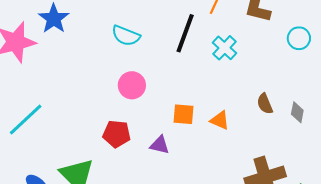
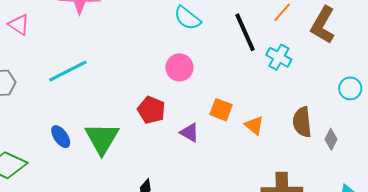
black line: (185, 33) -> (245, 32), turned -60
cyan circle: (299, 38) -> (350, 88), moved
cyan cross: (225, 48) -> (279, 57), turned -30
brown semicircle: (265, 104) -> (302, 122), size x1.4

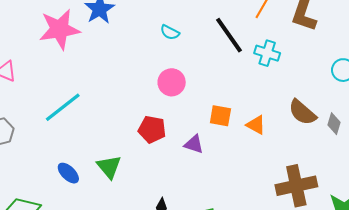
cyan semicircle: (187, 18) -> (170, 32), size x0.7
brown semicircle: (302, 122) -> (302, 112), turned -32
green triangle: (102, 138) -> (109, 167), size x0.7

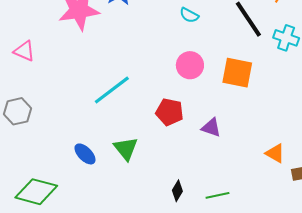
cyan line: (63, 107) -> (112, 90), moved
orange square: (220, 116) -> (237, 73), moved, size x1.4
orange triangle: (256, 125) -> (275, 153), moved

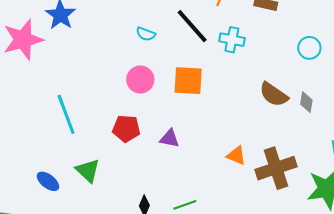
cyan semicircle: (189, 15) -> (146, 34), moved
cyan line: (112, 90) -> (66, 114), turned -66

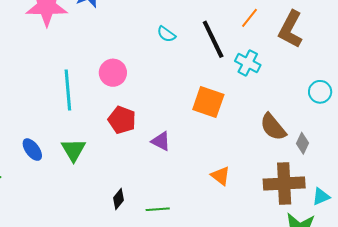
pink circle: (140, 80) -> (113, 73), moved
orange square: (188, 81) -> (208, 102), moved
brown cross: (276, 168) -> (284, 184), moved

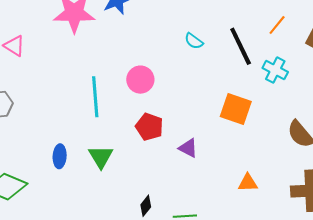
blue ellipse: (32, 150) -> (60, 156), turned 40
orange triangle: (221, 176) -> (248, 183), turned -40

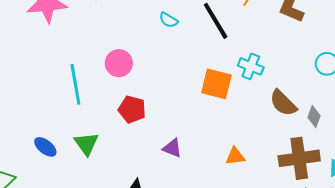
cyan cross: (275, 70) -> (251, 66), moved
purple triangle: (188, 148) -> (172, 148), moved
blue ellipse: (60, 156) -> (45, 147), turned -50

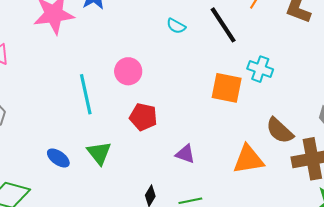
brown semicircle: (283, 103) -> (280, 131), moved
orange triangle: (235, 156) -> (248, 159), size x1.6

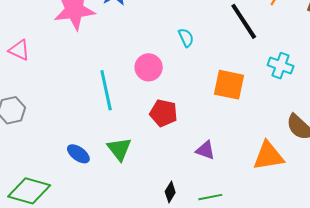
cyan semicircle: (176, 26) -> (186, 38), moved, turned -144
orange square: (227, 88) -> (229, 85), moved

